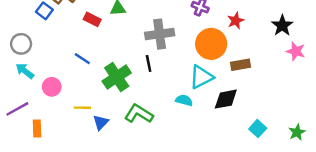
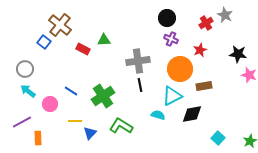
black star: (282, 25) -> (238, 54), turned -30
blue line: (82, 59) -> (71, 91), moved
black line: (149, 64) -> (140, 85), moved

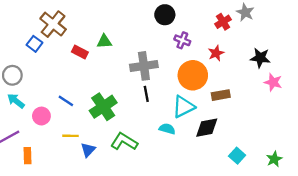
black circle: (167, 18) -> (165, 15), moved

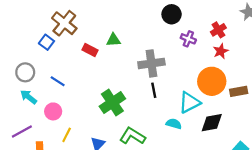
red cross: (223, 22) -> (218, 30), moved
orange circle: (193, 75) -> (212, 81), moved
brown rectangle: (221, 95) -> (239, 91), moved
blue line: (66, 101) -> (58, 81), moved
yellow line: (71, 136) -> (67, 135), moved, turned -64

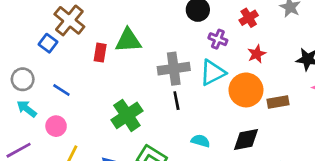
red cross: (218, 30) -> (249, 18), moved
green triangle: (113, 40) -> (128, 40), size x1.5
red rectangle: (90, 50) -> (100, 53), turned 72
cyan triangle: (189, 103) -> (213, 73), moved

